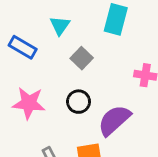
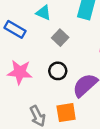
cyan triangle: (60, 26) -> (44, 13), turned -42

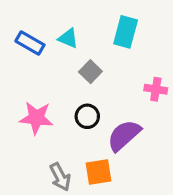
blue rectangle: (15, 29) -> (30, 43), moved

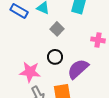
pink star: (36, 118) -> (30, 72), moved

